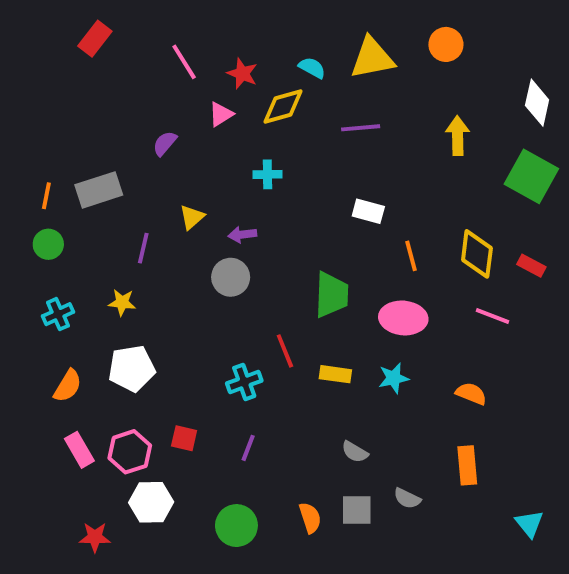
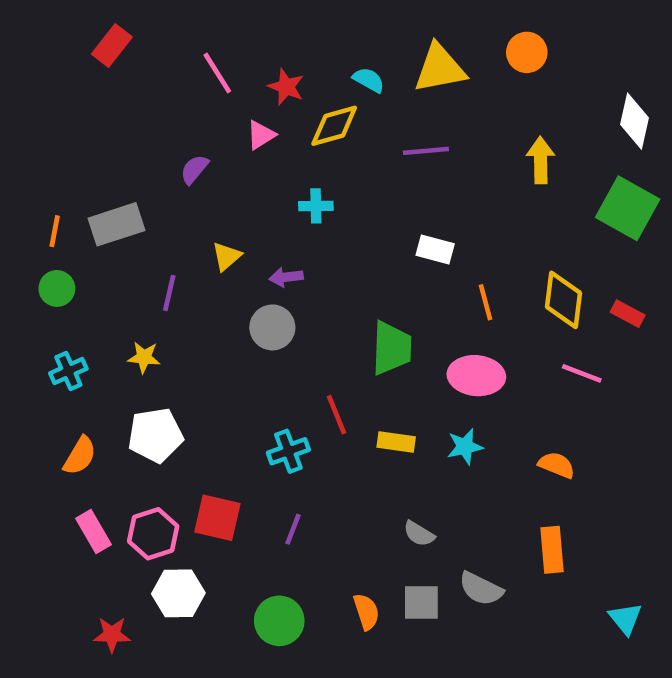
red square: (184, 438) -> (217, 518), size x1.5
gray semicircle: (407, 498) -> (481, 589), size x1.4

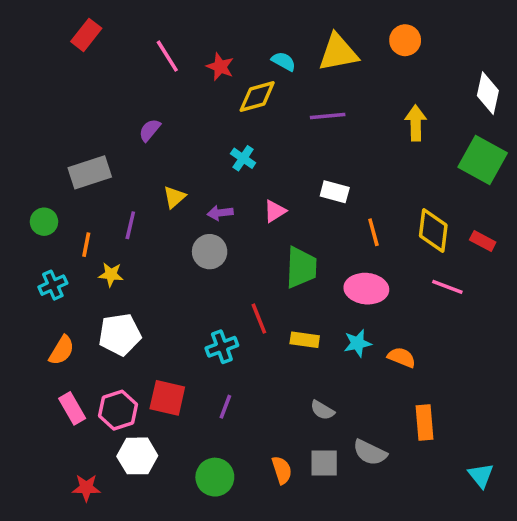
pink triangle: (261, 135) -> (275, 211), moved
cyan cross: (316, 206) -> (243, 158), turned 35
orange line: (55, 231) -> (86, 245), moved
orange semicircle: (557, 465) -> (402, 357), moved

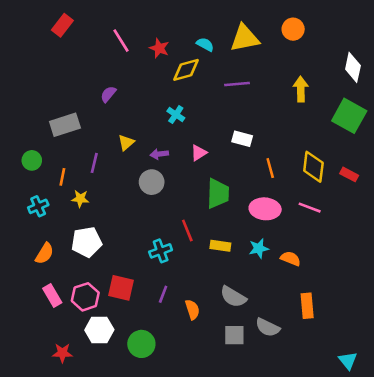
pink line: (447, 287) -> (310, 208), moved
gray semicircle: (322, 410) -> (233, 297), size x1.5
orange semicircle: (282, 470) -> (192, 310), moved
cyan triangle: (481, 475) -> (348, 361), moved
green circle: (215, 477) -> (141, 344), moved

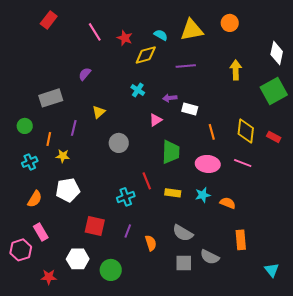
green square: (349, 116) -> (274, 91), turned 32
purple arrow: (159, 154) -> (170, 98), moved
pink hexagon: (85, 297) -> (21, 250), moved
cyan triangle: (348, 361) -> (272, 270), moved

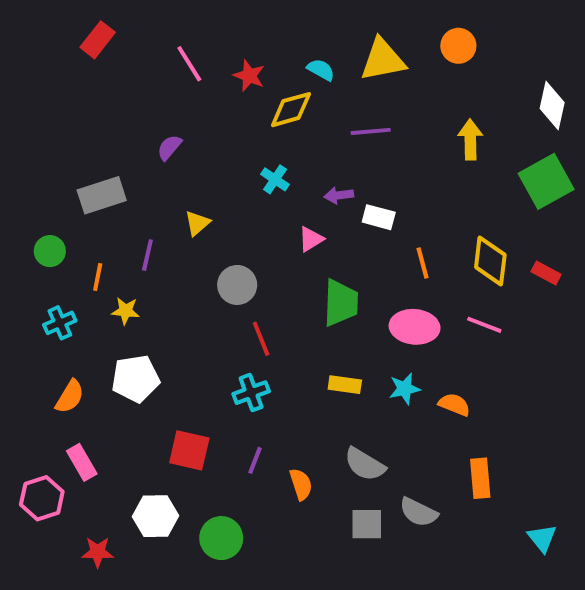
red line: (147, 181) -> (261, 339), moved

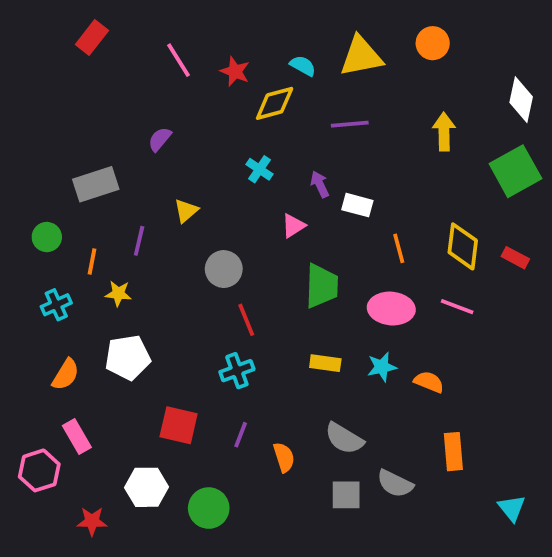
purple arrow: (339, 195) -> (320, 184), turned 72

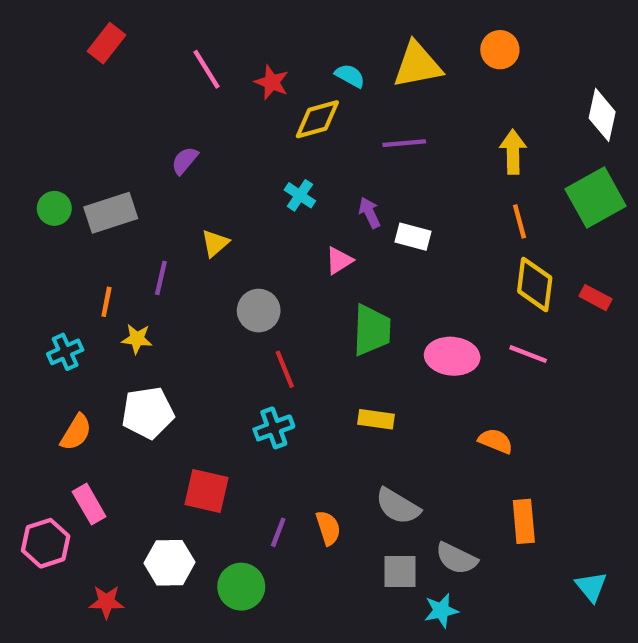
green circle: (47, 237) -> (54, 208), moved
orange line: (399, 248) -> (519, 221), moved
cyan star: (382, 367) -> (441, 611), moved
purple line: (241, 435) -> (278, 532), moved

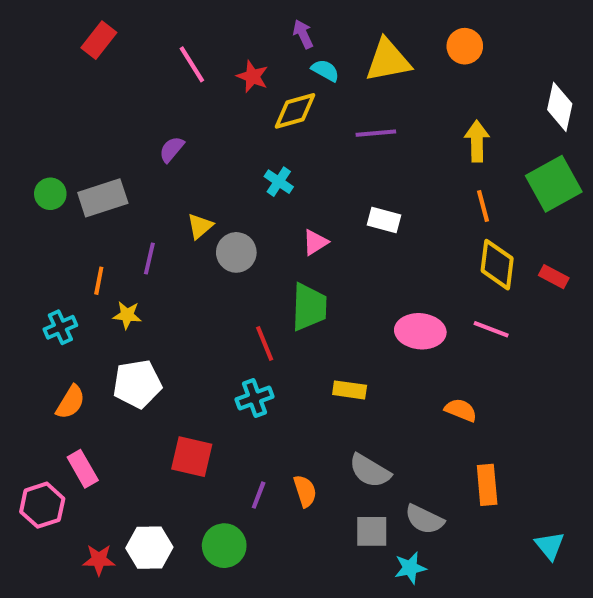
purple arrow: (369, 213) -> (303, 34), moved
gray circle: (259, 311) -> (236, 252), moved
green trapezoid: (372, 330) -> (309, 307), moved
white hexagon: (170, 563) -> (149, 548), moved

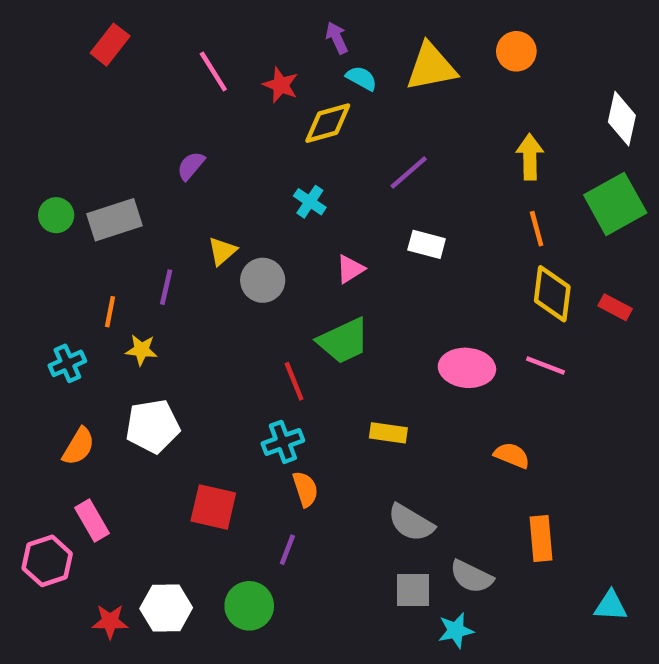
purple line: (376, 133) -> (409, 173), moved, turned -36
green trapezoid: (309, 307) -> (343, 341), turned 63
orange semicircle: (305, 491) -> (305, 489), moved
cyan triangle: (550, 546) -> (611, 606), turned -48

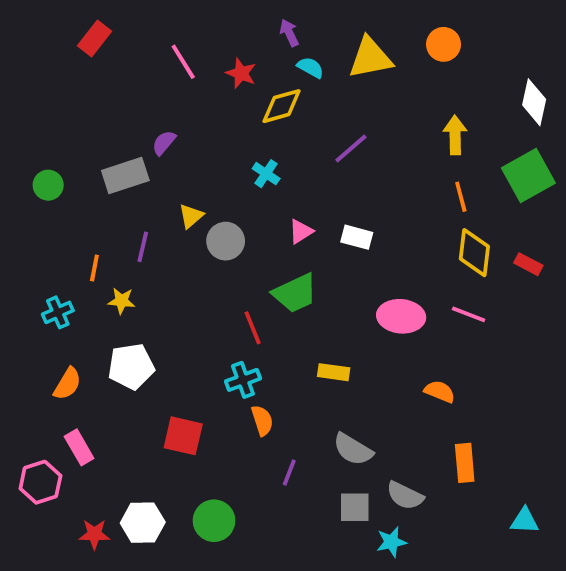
gray rectangle: (114, 220) -> (125, 175), moved
white rectangle: (427, 244) -> (357, 237), moved
purple line: (287, 550) -> (289, 472), moved

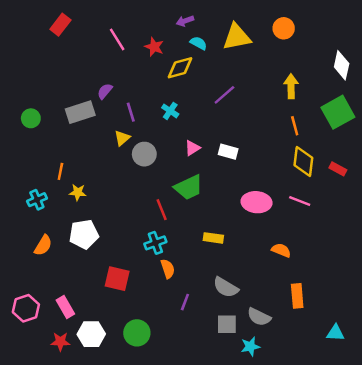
purple arrow: (289, 33) -> (185, 21), turned -84
purple line: (143, 247) -> (131, 112), moved, turned -30
pink rectangle: (79, 447) -> (65, 307), moved

